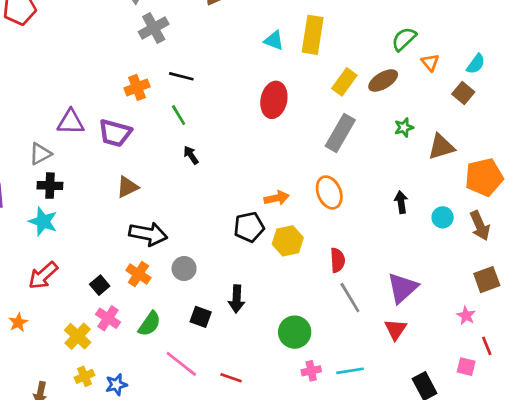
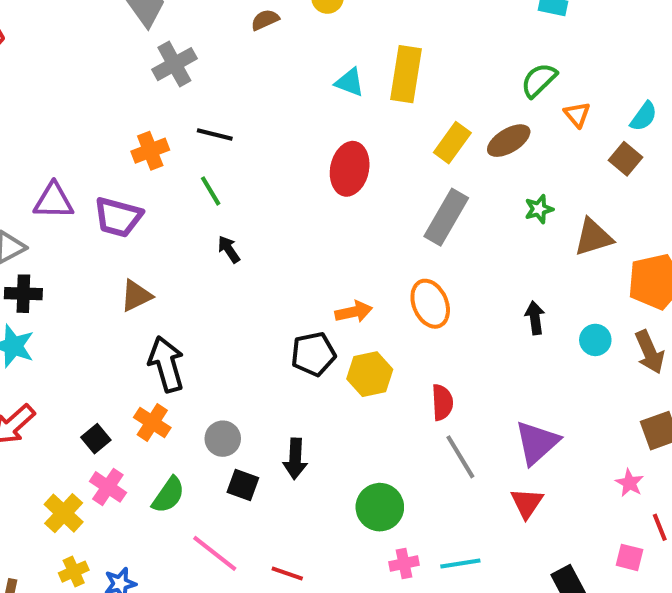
black arrow: (148, 234) -> (166, 364), turned -117
gray circle: (184, 268) -> (223, 439), moved

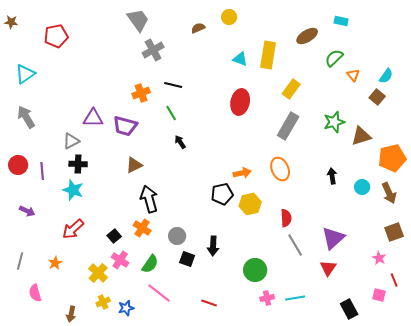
brown ellipse: (509, 141) -> (307, 36), moved
green star: (539, 209) -> (334, 122), size x1.5
pink line: (215, 553) -> (159, 293), moved

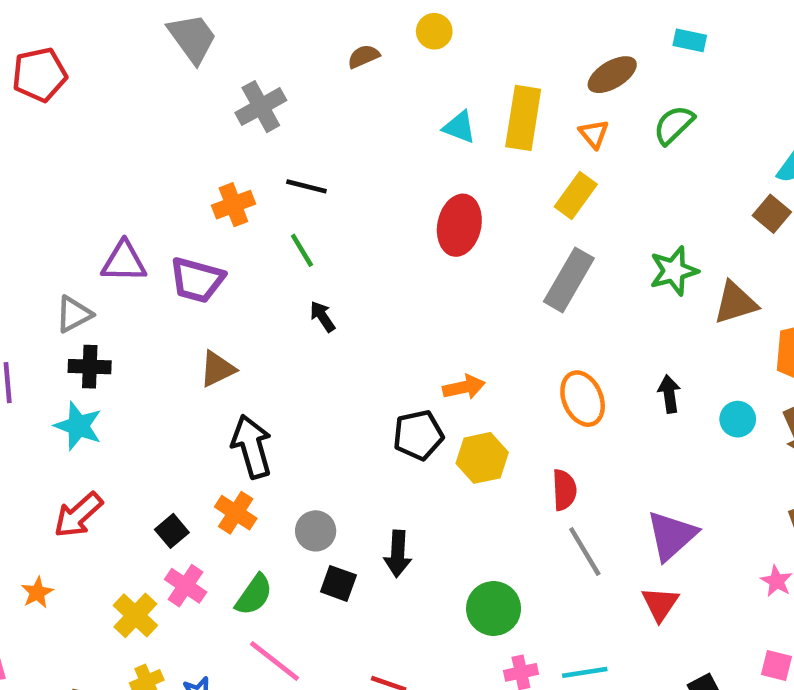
gray trapezoid: (138, 20) -> (192, 38), moved
orange triangle: (353, 75) -> (594, 134), moved
orange ellipse: (280, 169) -> (583, 399), moved

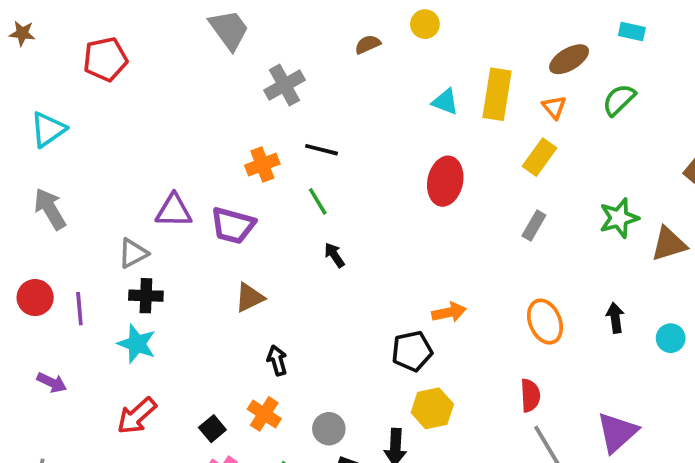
gray rectangle: (569, 280) -> (534, 225), size x0.6
black arrow: (252, 447) -> (277, 360), size x0.6
yellow hexagon: (482, 458) -> (432, 408), moved

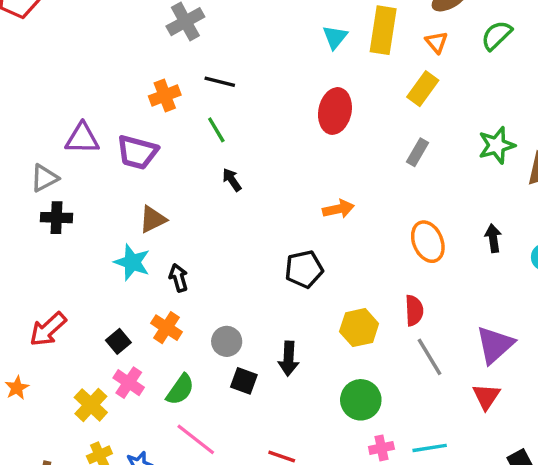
cyan triangle: (445, 102) -> (335, 37), turned 48
orange arrow: (449, 312) -> (338, 209), moved
cyan star: (137, 344) -> (132, 262), moved
yellow hexagon: (432, 408) -> (359, 328), moved

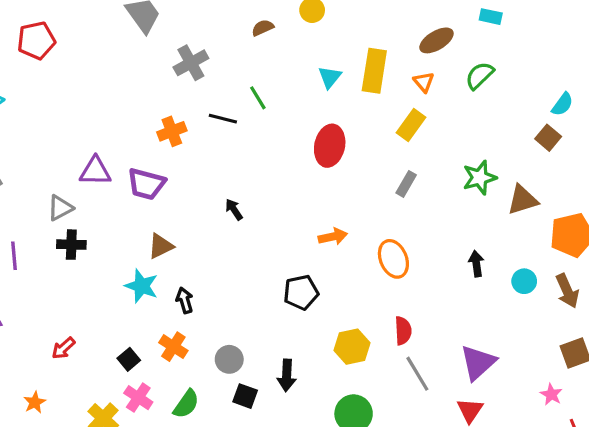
green line: (216, 130) -> (258, 98), moved
orange ellipse: (428, 242) -> (393, 259), moved
red arrow: (48, 329) -> (63, 348), size x0.7

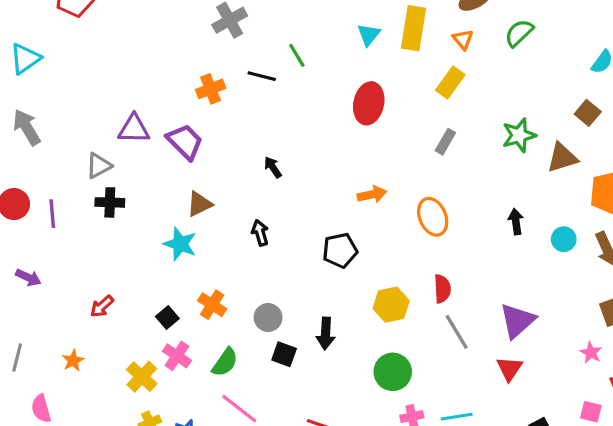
brown square: (548, 138) -> (588, 113), moved
purple trapezoid: (146, 184) -> (185, 142), turned -150
black arrow: (185, 300) -> (260, 233), moved

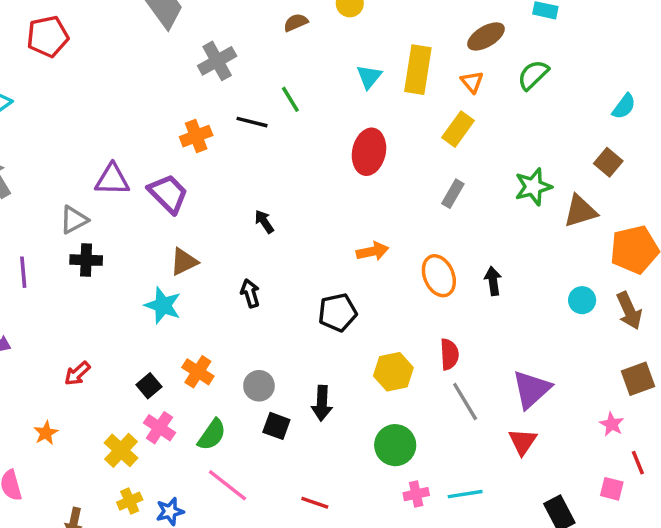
black arrow: (516, 222) -> (493, 281), moved

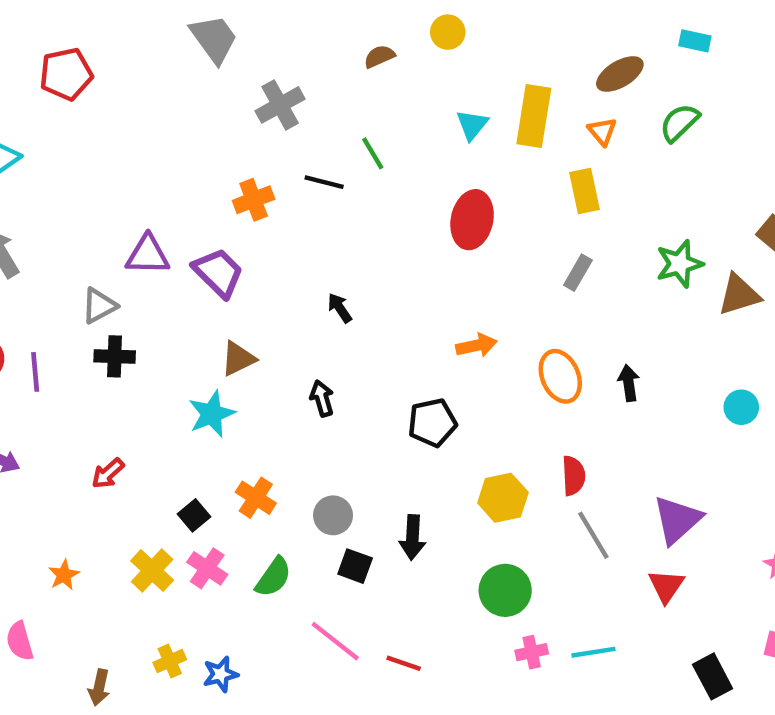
yellow rectangle: (458, 129) -> (585, 191), turned -48
cyan star: (163, 305) -> (212, 414), turned 30
red arrow: (77, 374) -> (108, 473), moved
yellow cross: (121, 450) -> (152, 571), moved
pink line: (228, 485) -> (335, 641), moved

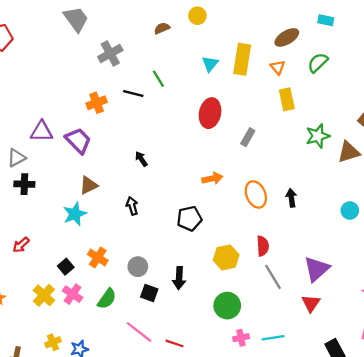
yellow rectangle: (585, 191) -> (287, 99), moved
gray rectangle: (578, 273) -> (248, 137), moved

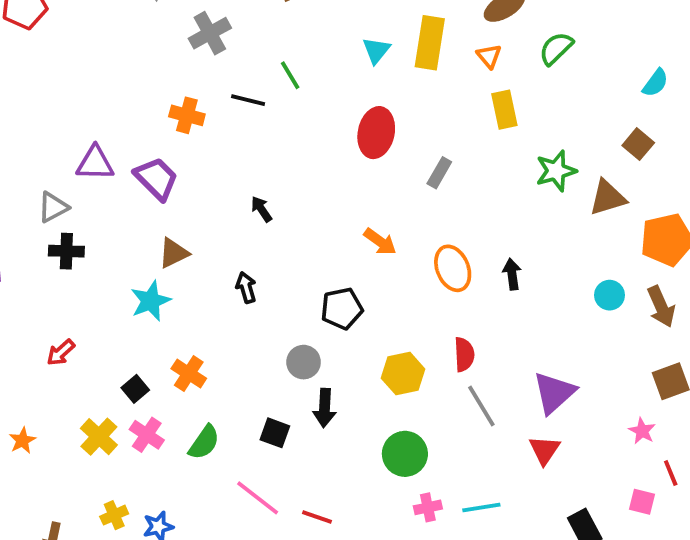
orange cross: (97, 103) -> (187, 115), turned 36
orange arrow: (212, 178) -> (380, 242), turned 48
gray circle: (138, 267) -> (304, 362), moved

